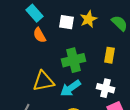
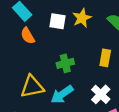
green cross: (74, 60) -> (65, 63), size x0.7
white cross: (106, 88) -> (101, 94), turned 30

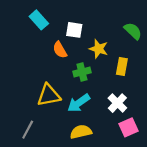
yellow star: (82, 18) -> (99, 49), moved, turned -30
orange semicircle: (28, 36) -> (60, 50), moved

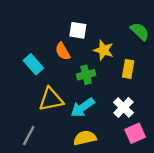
cyan rectangle: (39, 20) -> (33, 64), moved

